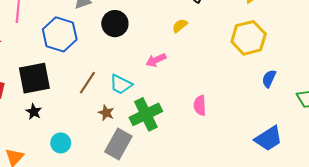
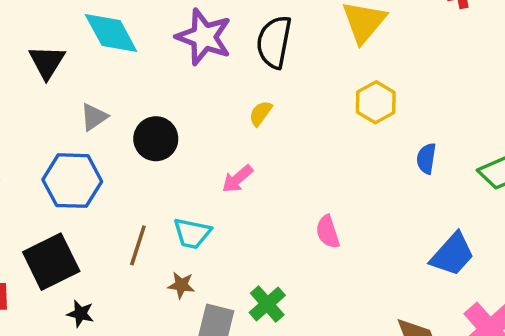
yellow hexagon: (249, 38) -> (376, 102), size x0.7
black star: (34, 112) -> (80, 314), moved
green cross: (146, 114) -> (267, 304), moved, size x0.7

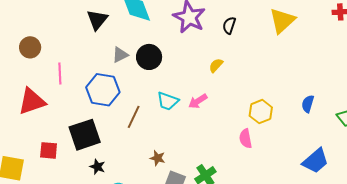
black semicircle: (274, 42) -> (229, 25), size x0.6
yellow hexagon: (376, 102) -> (261, 112), moved
black circle: (156, 139) -> (149, 57), moved
cyan trapezoid: (192, 233) -> (168, 101), moved
brown line: (138, 245) -> (134, 117), moved

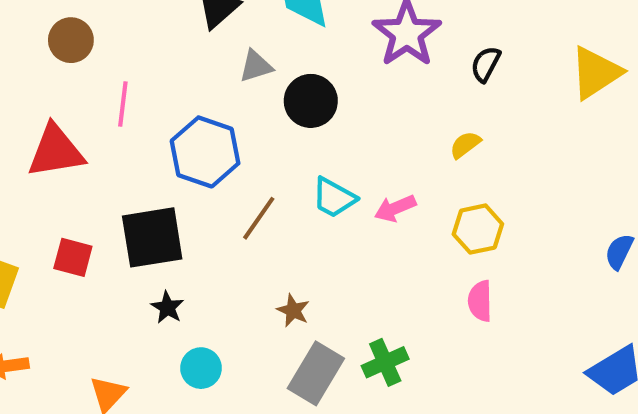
gray triangle: (120, 55) -> (256, 66), moved
yellow semicircle: (216, 65) -> (465, 145), moved
yellow hexagon: (261, 112) -> (478, 229), moved

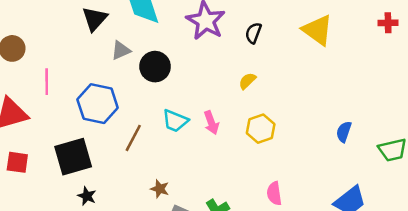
yellow triangle: (596, 73) -> (318, 30), turned -44
pink arrow: (395, 208) -> (211, 123), turned -80
red square: (73, 257) -> (17, 162), moved
pink semicircle: (480, 301) -> (274, 193), moved

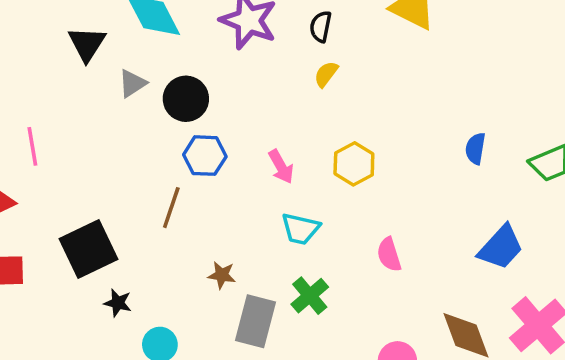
yellow semicircle: (247, 81) -> (326, 74), moved
blue hexagon: (98, 104) -> (205, 156), moved, size x0.7
cyan trapezoid: (175, 121) -> (300, 229), moved

